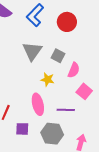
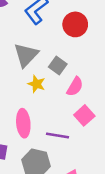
yellow star: (47, 79) -> (37, 84), moved

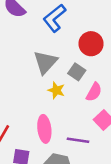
red circle: (75, 24) -> (91, 44), moved

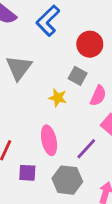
gray triangle: (45, 62) -> (19, 68), moved
purple line: (78, 140) -> (86, 149), turned -50

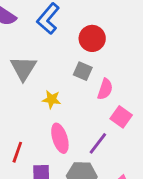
yellow star: (58, 98) -> (52, 99), moved

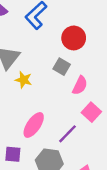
yellow star: (52, 99) -> (24, 80), moved
pink ellipse: (60, 138) -> (34, 125), turned 45

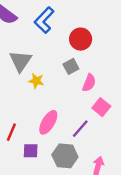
gray square: (62, 67) -> (71, 66), turned 35

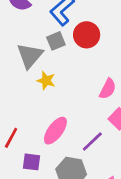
red circle: (81, 39) -> (87, 35), moved
gray square: (71, 66) -> (56, 41), moved

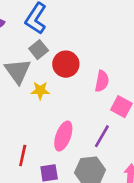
red circle: (87, 35) -> (66, 64), moved

